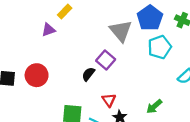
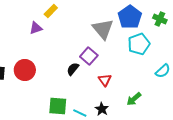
red triangle: (109, 100) -> (105, 80), moved

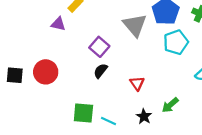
purple triangle: (36, 28) -> (58, 24), turned 32
purple square: (89, 56) -> (99, 47), moved
black star: (102, 109) -> (144, 116), moved

